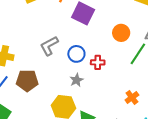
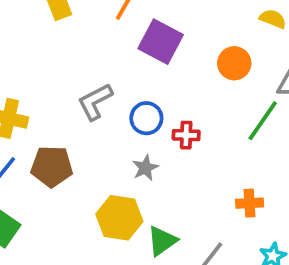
orange circle: (121, 33) -> (234, 63), moved
orange cross: (132, 97) -> (250, 203), turned 32

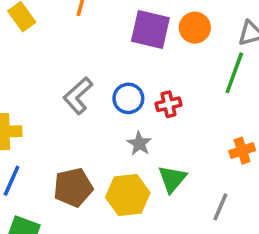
purple square: (161, 42) -> (150, 30), moved
brown pentagon: (52, 166) -> (73, 187), moved
green triangle: (162, 241) -> (172, 179), moved

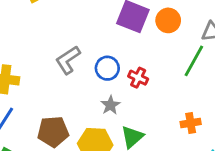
red cross: (168, 104) -> (138, 78), turned 30

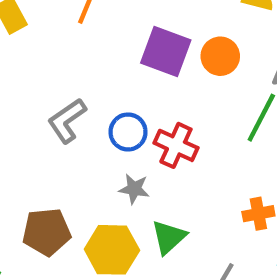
red cross: (138, 78) -> (176, 145), size x1.4
gray star: (110, 105) -> (134, 189), turned -30

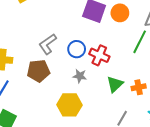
brown pentagon: (47, 232) -> (38, 71), moved
green triangle: (169, 237) -> (115, 84), moved

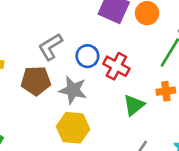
gray star: (80, 76) -> (73, 90), moved, size x1.5
orange cross: (139, 87) -> (166, 91), moved

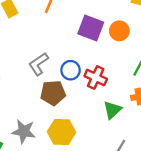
brown pentagon: (36, 81) -> (53, 93), moved
gray star: (73, 90) -> (24, 131), moved

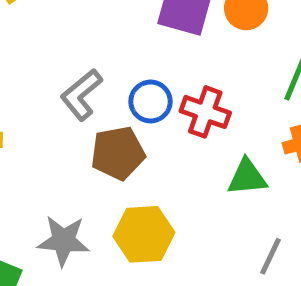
green triangle: (112, 110) -> (247, 177), turned 42

